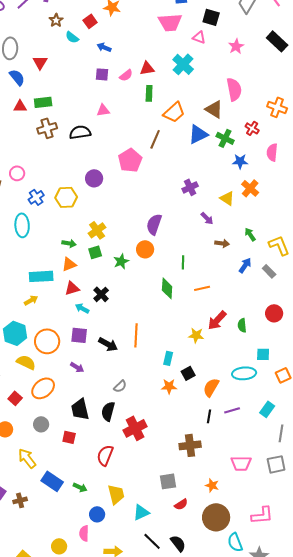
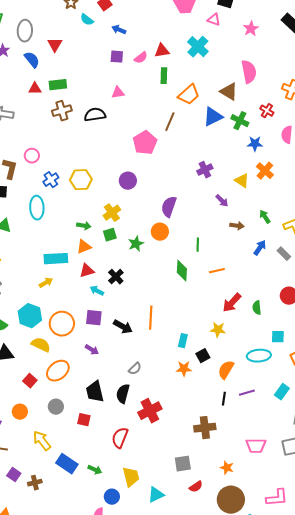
purple circle: (94, 178) -> (128, 181), moved
yellow star: (196, 335) -> (218, 330), moved

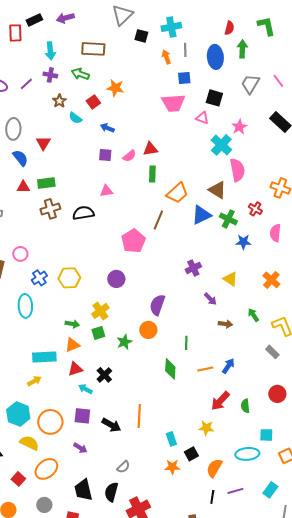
cyan cross: (198, 47) -> (221, 145), moved
orange cross: (265, 171) -> (271, 280), moved
blue arrow: (260, 248) -> (228, 366), moved
cyan rectangle: (183, 341) -> (171, 439), turned -32

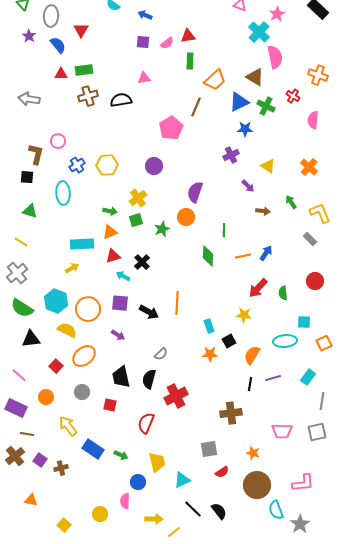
blue star: (243, 242) -> (245, 129), moved

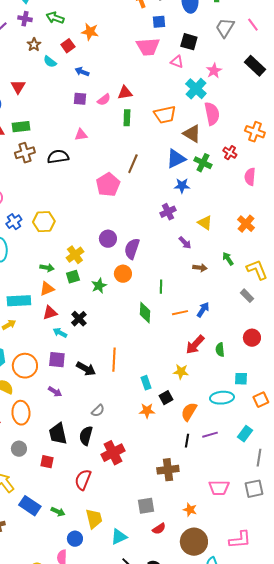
orange trapezoid: (215, 80) -> (165, 115), moved, turned 30
purple circle: (154, 166) -> (108, 239), moved
orange ellipse: (84, 356) -> (21, 413), turned -55

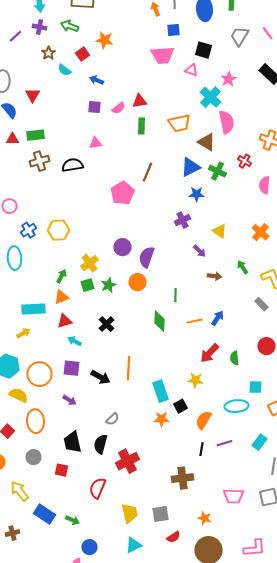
green arrow: (47, 268) -> (62, 276), turned -72
green star: (99, 286) -> (108, 285), moved
black cross: (79, 319) -> (106, 324), moved
cyan rectangle: (146, 383) -> (160, 391), size x1.5
yellow trapezoid: (94, 519) -> (130, 513), moved

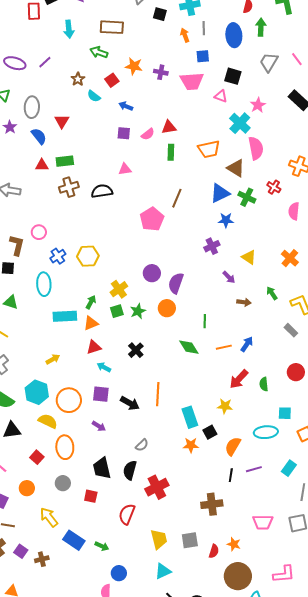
purple cross: (40, 27) -> (161, 72), moved
cyan rectangle: (34, 309) -> (65, 316), moved
green diamond: (160, 321) -> (189, 347), turned -35
red semicircle: (174, 537) -> (214, 551), moved, turned -40

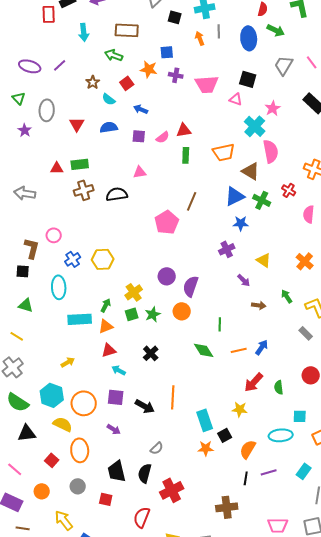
green arrow: (261, 27) -> (276, 30), turned 114
blue square: (203, 56) -> (167, 52), moved
blue semicircle: (39, 136) -> (109, 127), moved, turned -60

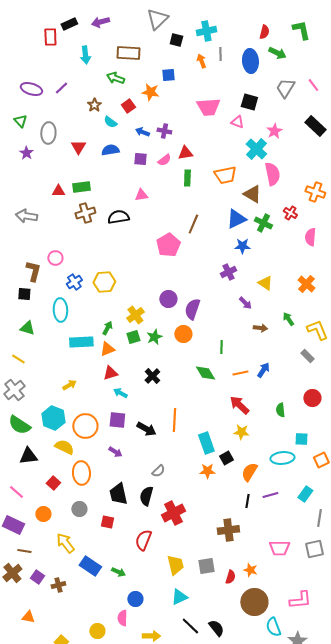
purple cross: (176, 75) -> (164, 131), moved
red arrow: (254, 382) -> (239, 405), moved, turned 90

